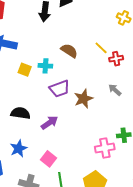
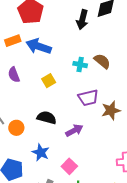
cyan cross: (45, 66) -> (80, 65), moved
yellow square: (25, 70) -> (49, 81), moved, turned 32
blue star: (19, 148) -> (41, 152), turned -30

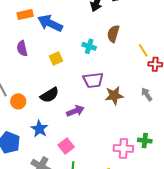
brown semicircle: (102, 61) -> (113, 34), moved, turned -120
black semicircle: (47, 118) -> (50, 95), turned 126

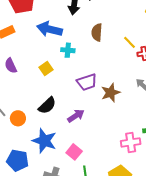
blue arrow: (50, 23) -> (50, 29), moved
cyan cross: (89, 46) -> (68, 50), moved
blue star: (39, 129) -> (44, 141), size x1.4

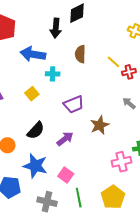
brown star: (111, 93) -> (100, 125), moved

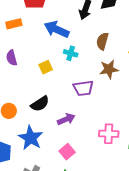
brown star: (100, 125) -> (109, 69), moved
pink cross: (121, 162) -> (109, 134), moved
pink square: (66, 175) -> (67, 152), moved

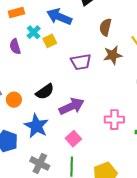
cyan cross: (71, 53) -> (34, 32), moved, turned 32
yellow square: (46, 67) -> (50, 41), moved
purple trapezoid: (83, 88) -> (81, 62), moved
purple arrow: (66, 119) -> (72, 106), size x1.4

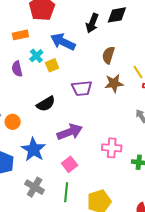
black semicircle: (45, 92) -> (46, 104), moved

